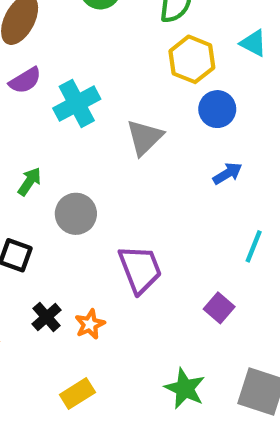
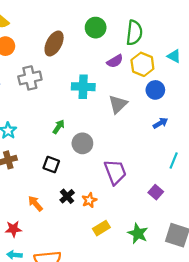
purple semicircle: (25, 80) -> (115, 61), moved
cyan cross: (77, 104) -> (83, 87), turned 30
yellow rectangle: (77, 394) -> (101, 228), moved

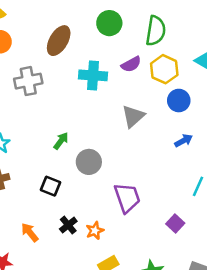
cyan cross: (83, 87) -> (93, 75), moved

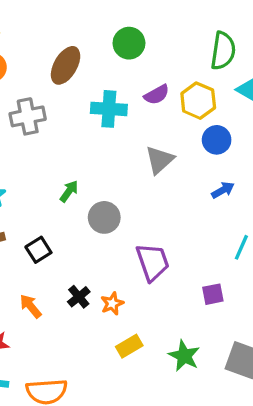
green semicircle: (156, 31) -> (223, 51), moved
black square: (50, 186) -> (38, 250), moved, turned 36
purple square: (175, 224) -> (213, 294), turned 36

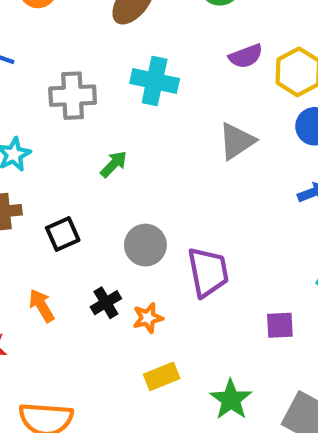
cyan cross: (109, 109) -> (155, 81), moved
gray cross: (28, 116) -> (73, 96), moved
gray circle: (104, 217) -> (145, 245), moved

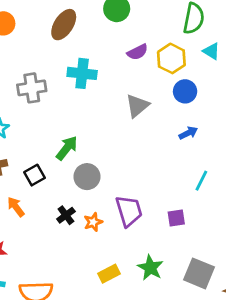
green arrow: (114, 164) -> (67, 148), moved, size x1.4
purple trapezoid: (208, 272) -> (129, 211), moved
orange arrow: (42, 306) -> (16, 207), moved
yellow rectangle: (162, 376) -> (109, 274), moved

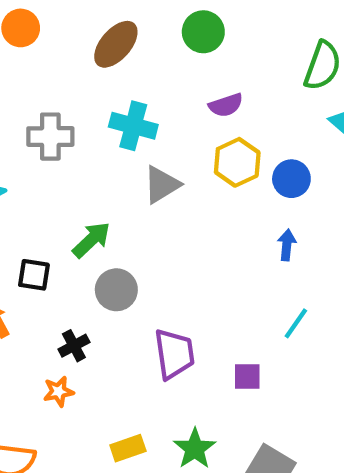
yellow hexagon: (171, 58) -> (237, 162), moved
gray triangle: (137, 106) -> (162, 185), moved
blue arrow: (188, 133) -> (287, 245), turned -66
black square: (35, 175) -> (34, 275), turned 30
orange star: (93, 222) -> (58, 391), moved

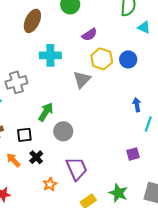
gray cross: (50, 137) -> (16, 82), moved
gray triangle: (162, 185) -> (82, 79), moved
blue arrow: (287, 245) -> (137, 105), moved
black cross: (74, 346) -> (36, 157), moved
purple trapezoid: (174, 354) -> (77, 169), moved

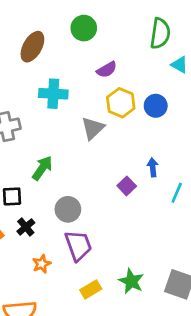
blue arrow: (137, 105) -> (153, 167), moved
gray circle: (63, 131) -> (68, 209), moved
purple square: (133, 154) -> (127, 186), moved, turned -32

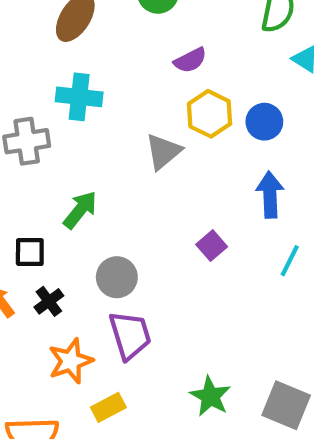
cyan cross: (53, 94) -> (79, 97), moved
blue arrow: (153, 167) -> (270, 195), moved, size x1.5
orange star: (42, 264) -> (71, 361), size x1.5
yellow rectangle: (91, 289) -> (108, 407), moved

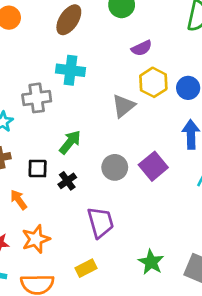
purple square: (212, 246) -> (153, 166), size x1.5
gray circle: (117, 277) -> (115, 167), moved
black cross: (49, 301) -> (67, 181), moved
orange star: (71, 361) -> (36, 239), moved

